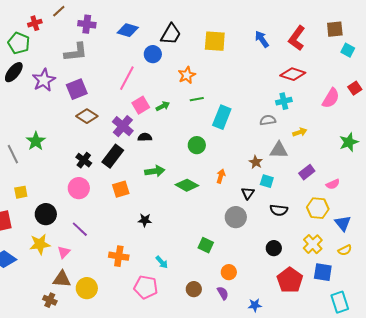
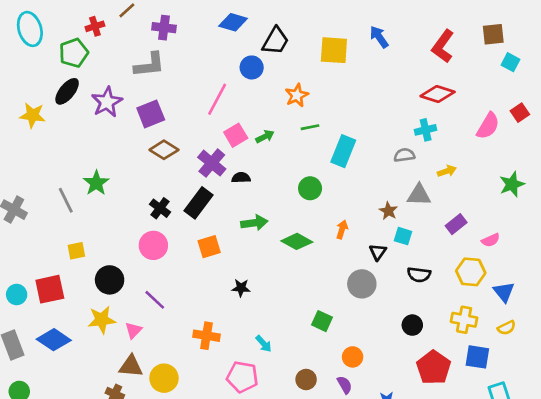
blue diamond: (128, 30) -> (233, 22), moved
blue arrow: (262, 39) -> (379, 37), moved
green pentagon: (19, 43) -> (74, 53), turned 30
yellow cross: (313, 244) -> (464, 320), turned -36

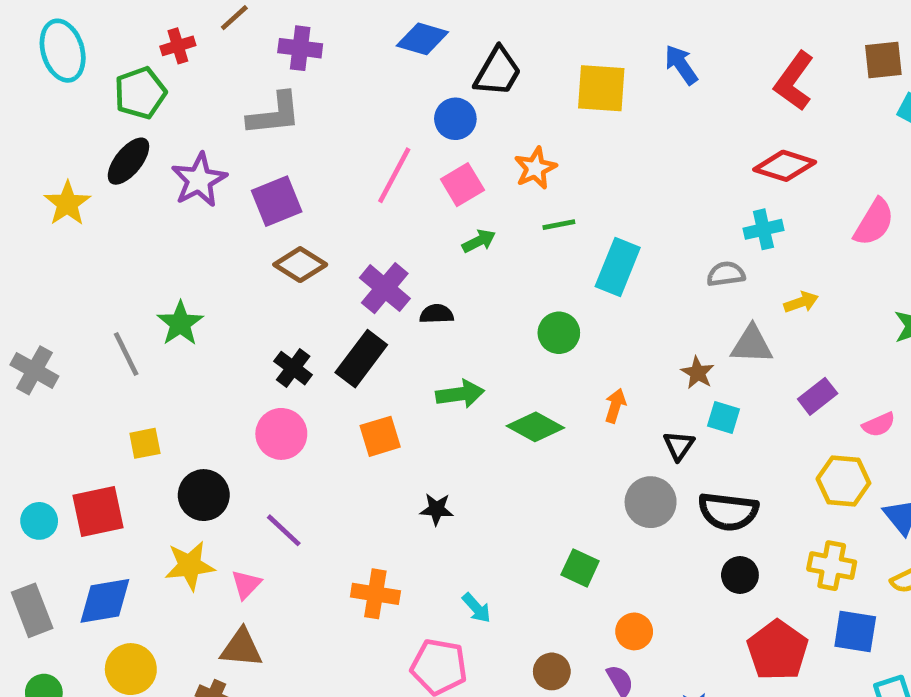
yellow star: (33, 115) -> (67, 203), turned 30
pink square: (236, 135) -> (462, 185), moved
black semicircle: (419, 275) -> (728, 512), moved, size x1.4
blue diamond: (54, 340) -> (105, 601), turned -44
yellow circle: (164, 378) -> (131, 669), moved

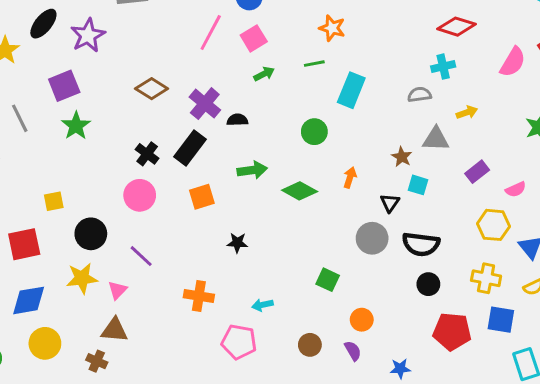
orange star: (535, 168) -> (332, 28), moved, turned -30
purple square: (277, 201) -> (64, 86), moved
gray line: (126, 354) -> (20, 118), moved
cyan arrow: (477, 608) -> (263, 305), turned 120
red pentagon: (778, 650) -> (452, 332), turned -30

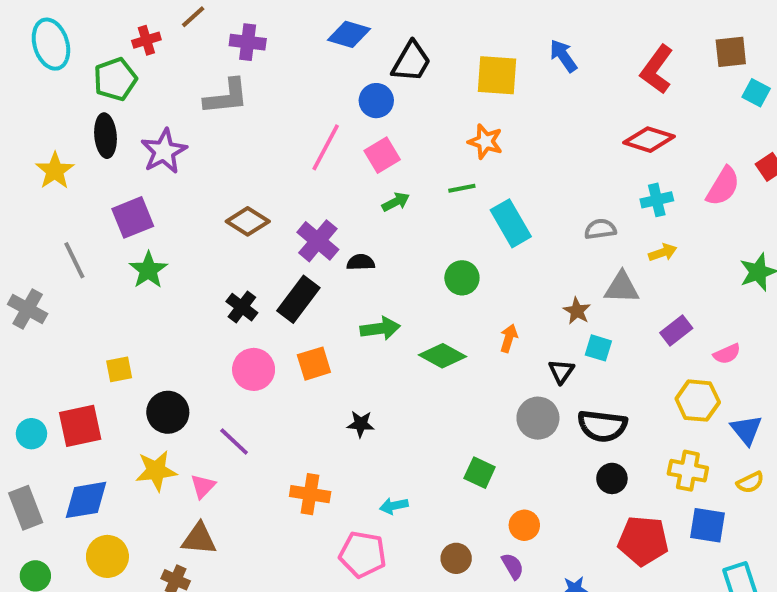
black ellipse: (43, 24) -> (105, 136), turned -44
cyan cross: (443, 67) -> (657, 200), moved
cyan rectangle: (351, 90) -> (511, 223), turned -52
pink circle: (140, 195) -> (254, 369), moved

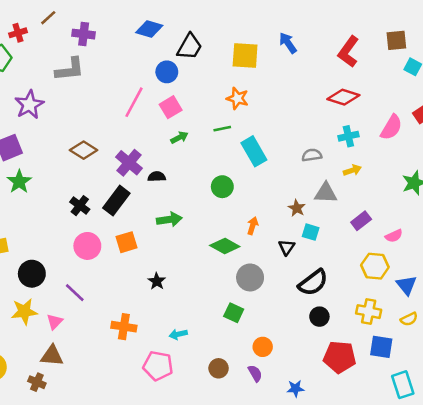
green diamond: (442, 356) -> (225, 246), moved
gray circle: (538, 418) -> (250, 277), moved
black star: (361, 424) -> (157, 281), turned 30
black semicircle: (602, 426) -> (313, 283), turned -44

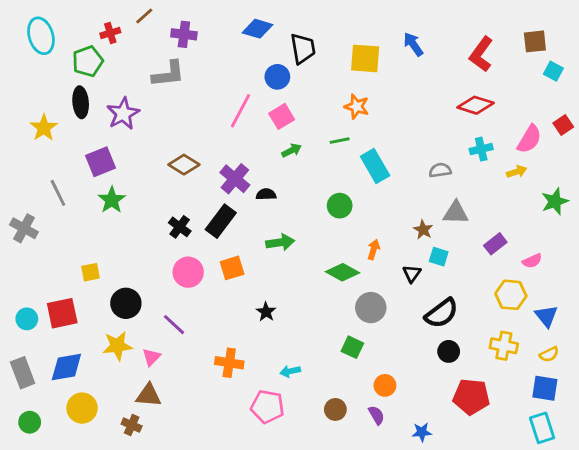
black trapezoid: (190, 47) -> (303, 49), turned -40
yellow arrow: (352, 170) -> (517, 172), moved
blue square: (381, 347) -> (545, 388), moved

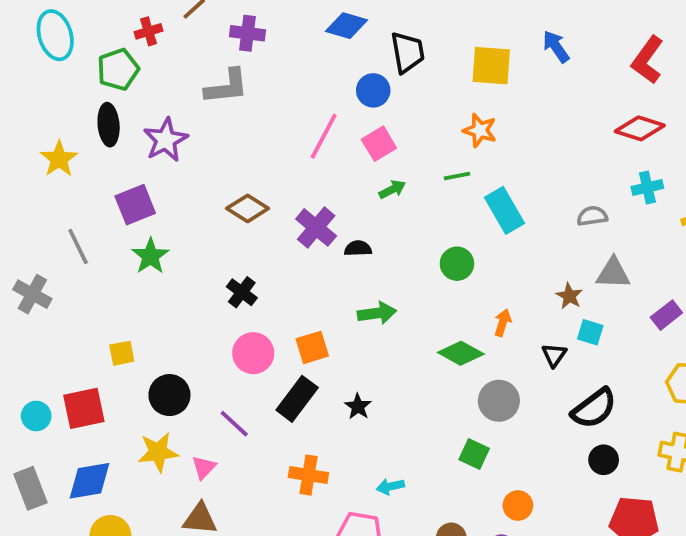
black rectangle: (221, 221) -> (297, 399), moved

